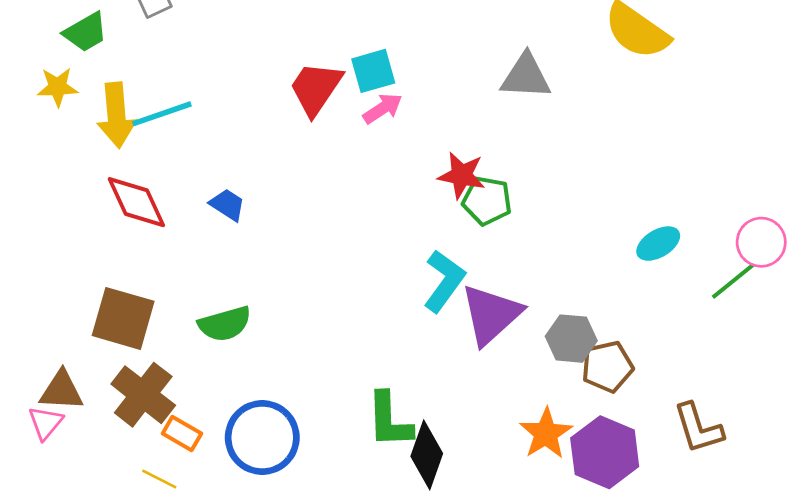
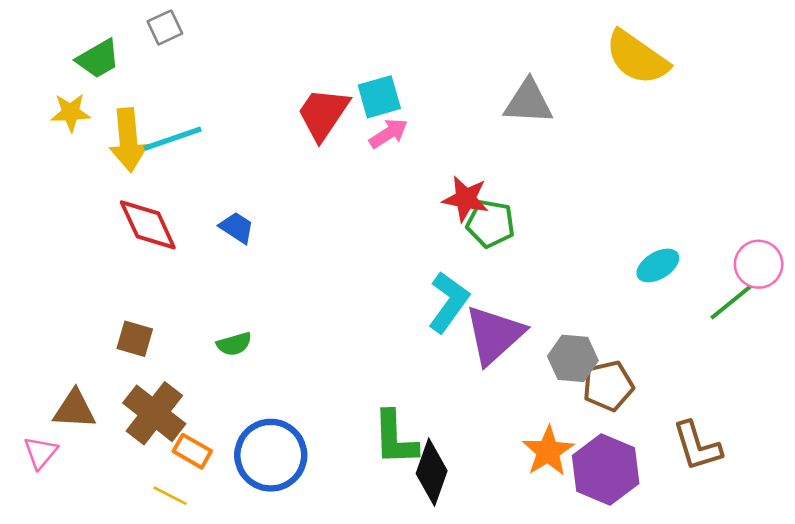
brown square: (123, 318) -> (135, 339), size x0.6
green semicircle: (225, 324) -> (234, 344), size x0.7
pink triangle: (46, 423) -> (41, 453), moved

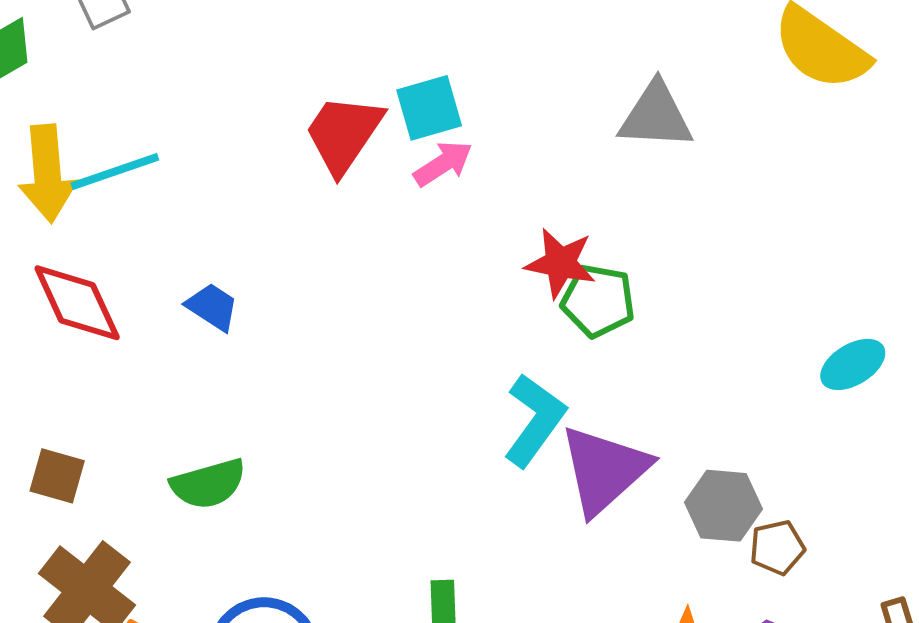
green semicircle: (234, 344) -> (208, 484), size x1.4
brown pentagon: (608, 386) -> (777, 547), size x0.7

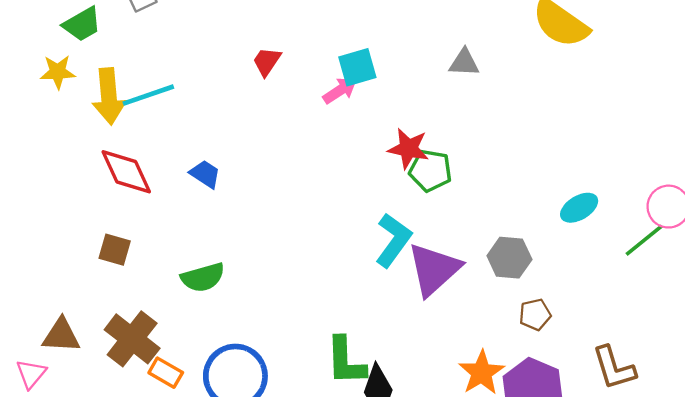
cyan square: (429, 108) -> (357, 67), moved
gray triangle: (656, 116) -> (464, 63), size x0.7
red trapezoid: (344, 134) -> (267, 61), moved, size x0.6
brown square: (57, 476) -> (115, 250), moved
gray hexagon: (723, 506) -> (509, 258), moved

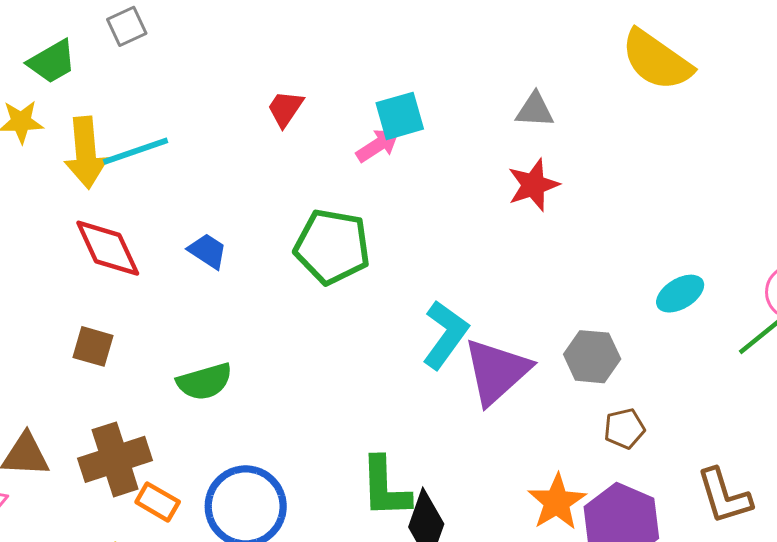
red star: (408, 149) -> (533, 185), moved, turned -30
green pentagon: (430, 171) -> (332, 247), moved, size x1.4
brown cross: (132, 339) -> (115, 459), turned 34

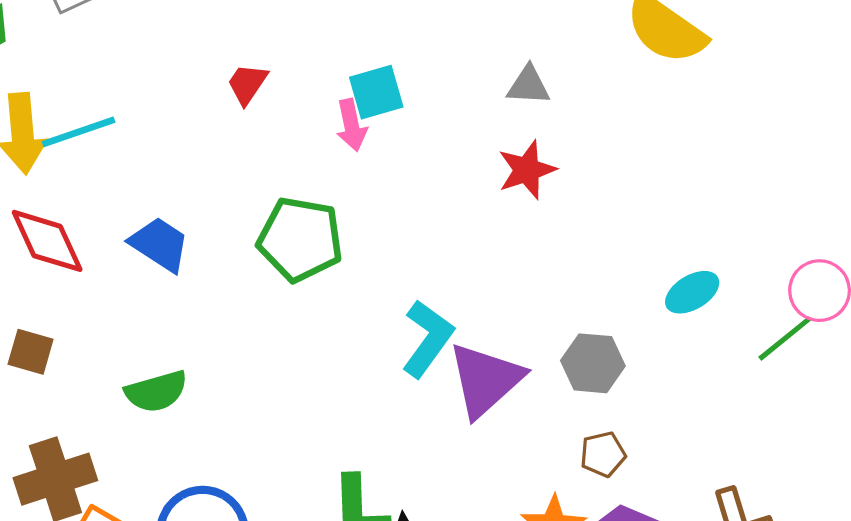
pink arrow: (378, 145) -> (351, 125), turned 111
blue trapezoid: (207, 251) -> (160, 244), size x1.4
brown pentagon: (624, 429) -> (603, 454), moved

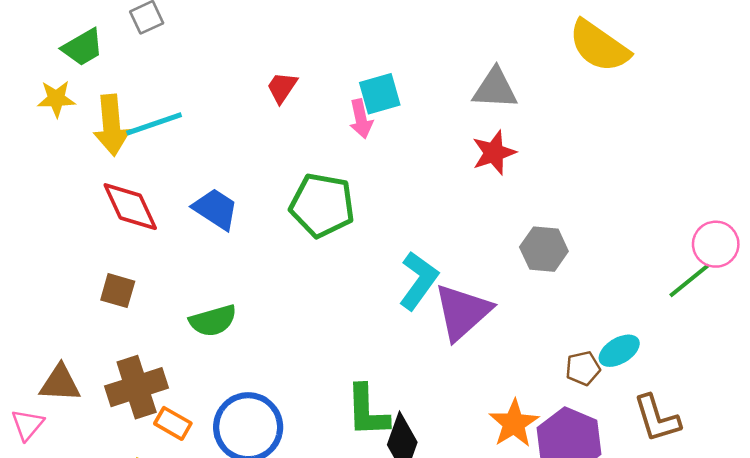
gray triangle: (528, 85) -> (495, 89), size x1.4
cyan ellipse: (692, 292) -> (619, 351), moved
gray hexagon: (593, 363) -> (544, 249), moved
brown pentagon: (603, 454) -> (583, 368), moved

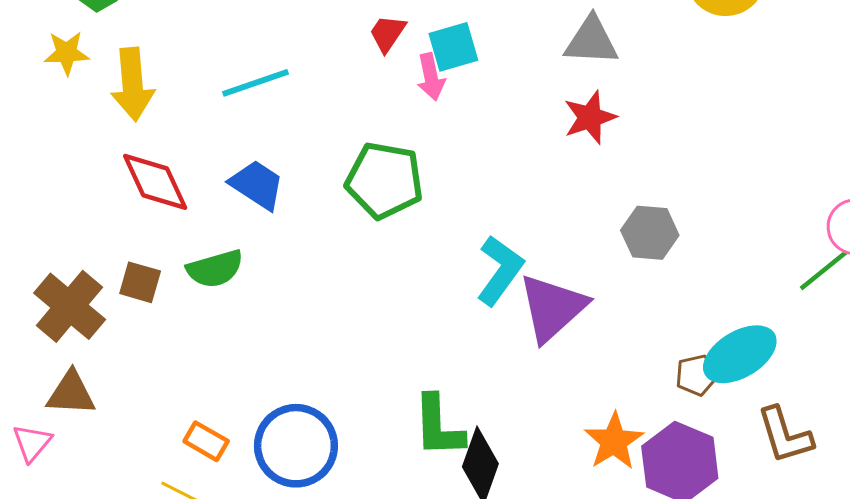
red trapezoid: (282, 87) -> (387, 33), moved
cyan line: (154, 124) -> (255, 83), moved
green semicircle: (213, 321) -> (215, 269), moved
cyan ellipse: (619, 351) -> (740, 354), size x1.5
brown cross: (137, 387) -> (70, 306), moved, turned -32

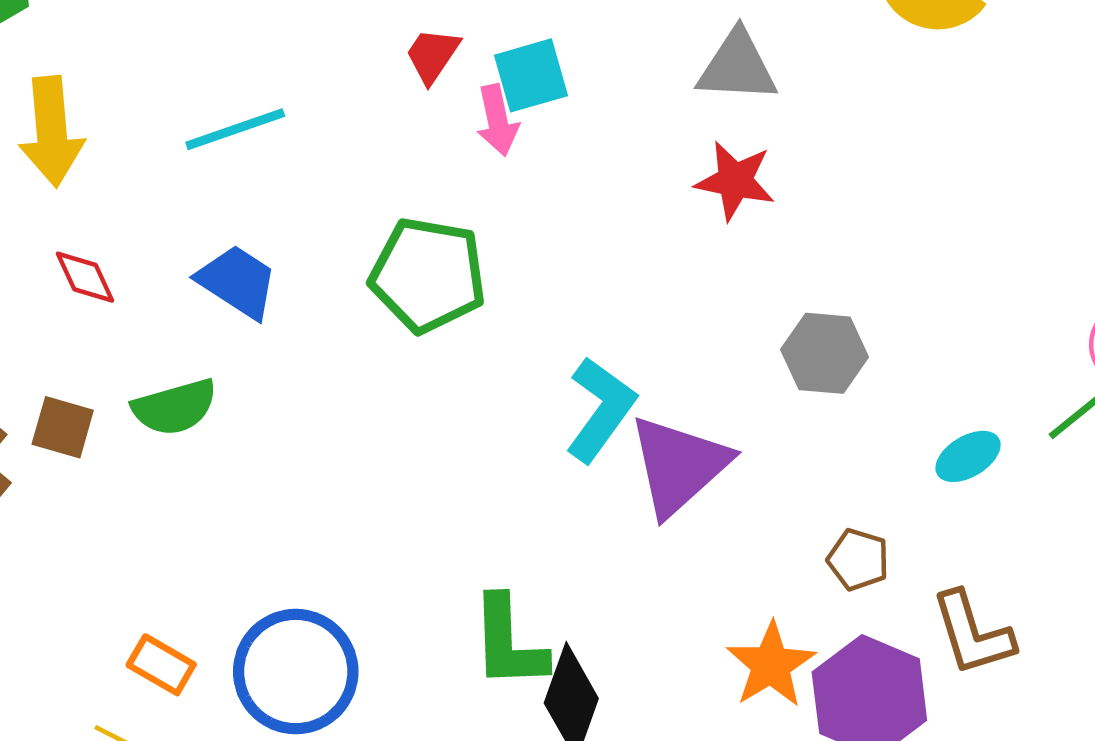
red star: (590, 117) -> (735, 181), turned 30
red diamond: (155, 182) -> (85, 277), size x0.6
cyan ellipse: (740, 354) -> (968, 456), moved, size x0.6
brown pentagon: (696, 375) -> (858, 560), moved, turned 30
brown L-shape: (785, 435) -> (972, 633), moved

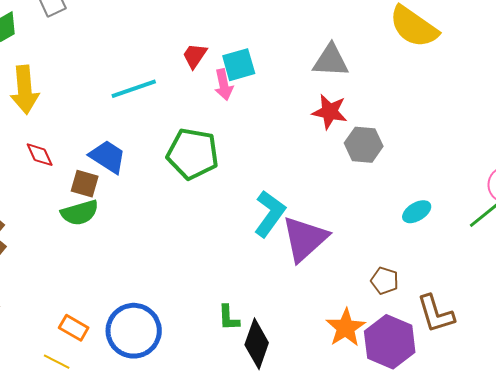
cyan line: (235, 129) -> (134, 89), moved
gray hexagon: (825, 353) -> (364, 145), moved
brown square: (63, 427) -> (85, 184), moved
cyan ellipse: (968, 456) -> (417, 212), moved
green L-shape: (509, 642) -> (229, 318), size x0.6

